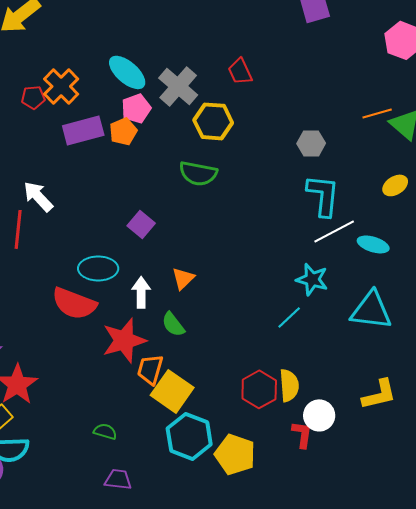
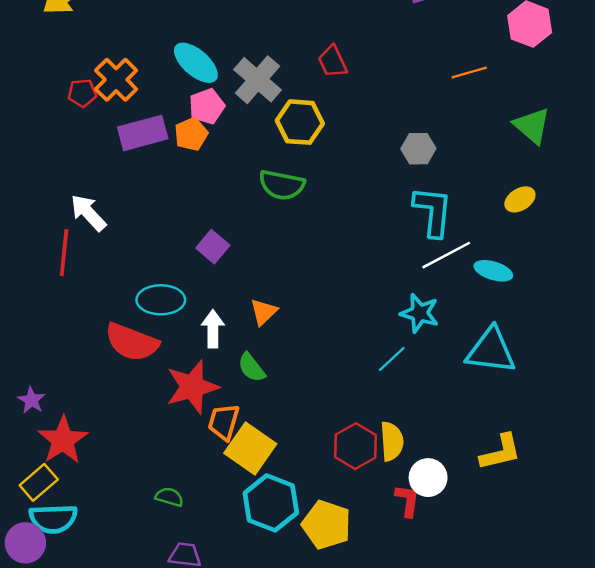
orange line: (377, 113) -> (469, 72), moved

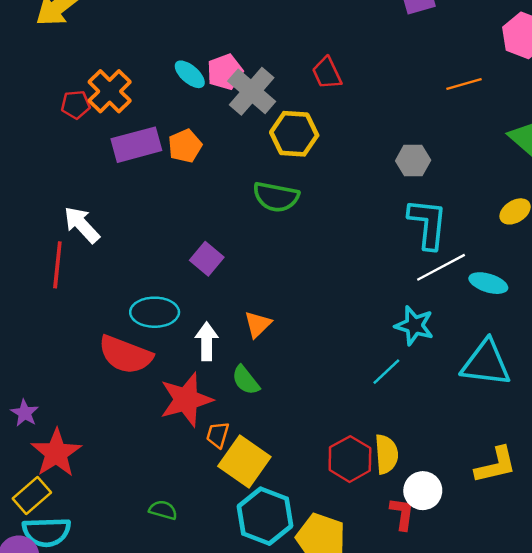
cyan ellipse: (196, 63) -> (190, 74), size x0.7
pink pentagon: (207, 106) -> (225, 72), moved
orange trapezoid: (224, 422) -> (218, 435), size x0.7

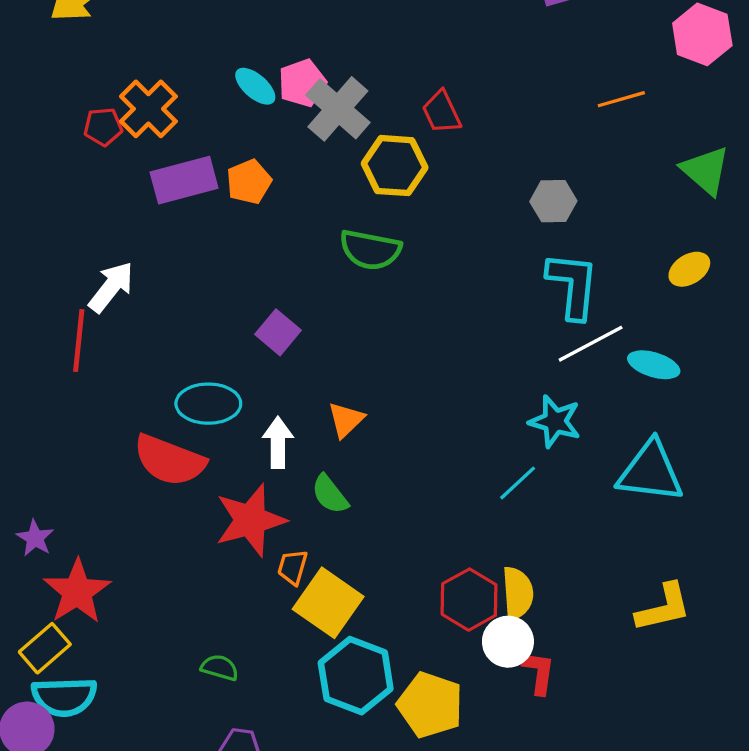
red trapezoid: (327, 73) -> (442, 112), moved
white arrow: (82, 225) -> (111, 287), turned 81
white circle: (423, 491) -> (508, 642), moved

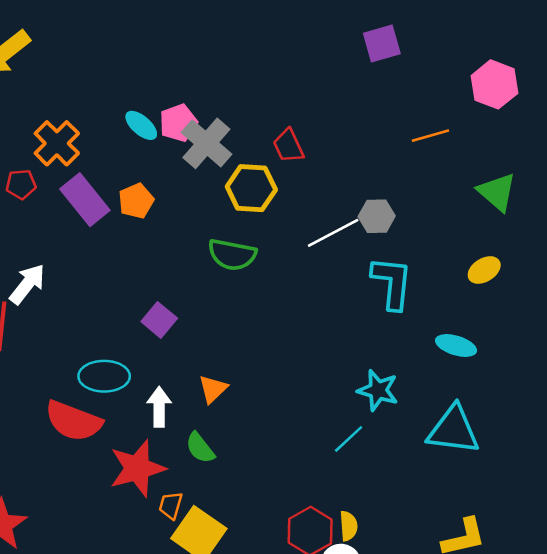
red pentagon: (103, 127) -> (21, 184), moved
purple rectangle: (184, 180) -> (85, 200), turned 66
white line: (591, 344) -> (333, 233), moved
yellow semicircle: (518, 593) -> (349, 526), size x0.7

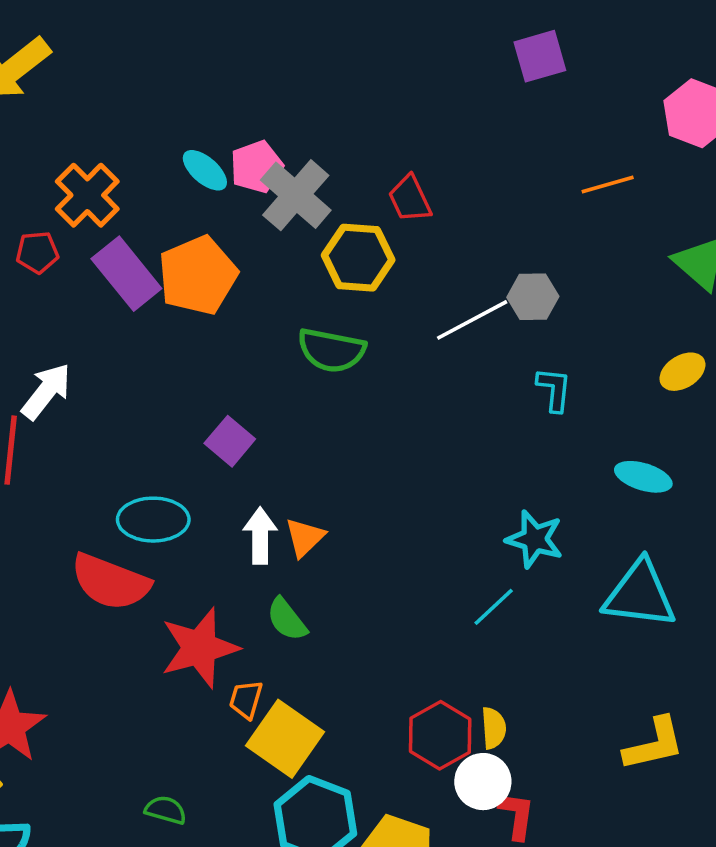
orange pentagon: (136, 201) -> (198, 275), size x1.6
cyan L-shape: (392, 283) -> (554, 389), size x0.6
white arrow: (159, 407) -> (260, 536), moved

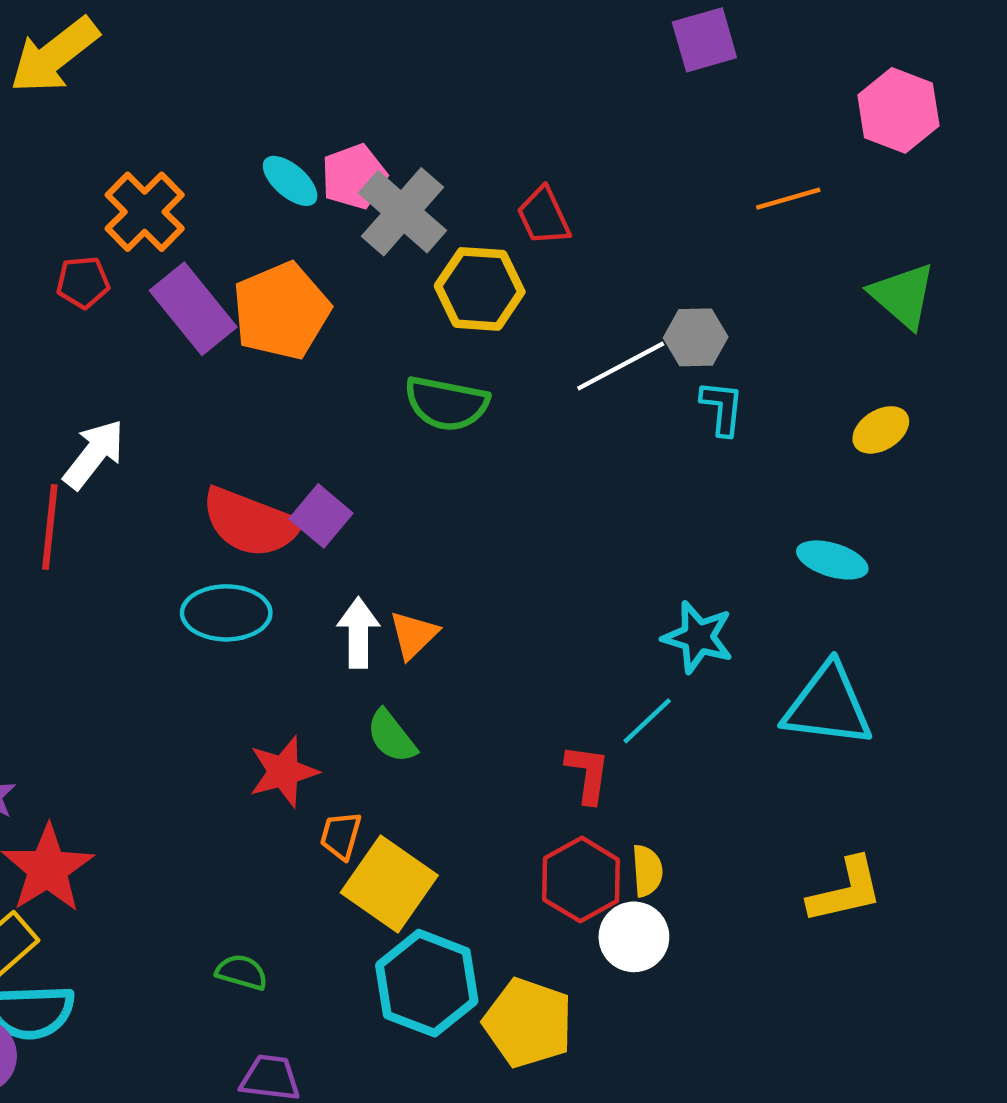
cyan L-shape: (554, 389) -> (722, 408), moved
red semicircle: (110, 582) -> (250, 523), moved
red star: (200, 648) -> (283, 772), size x0.7
red L-shape: (517, 815) -> (588, 774), moved

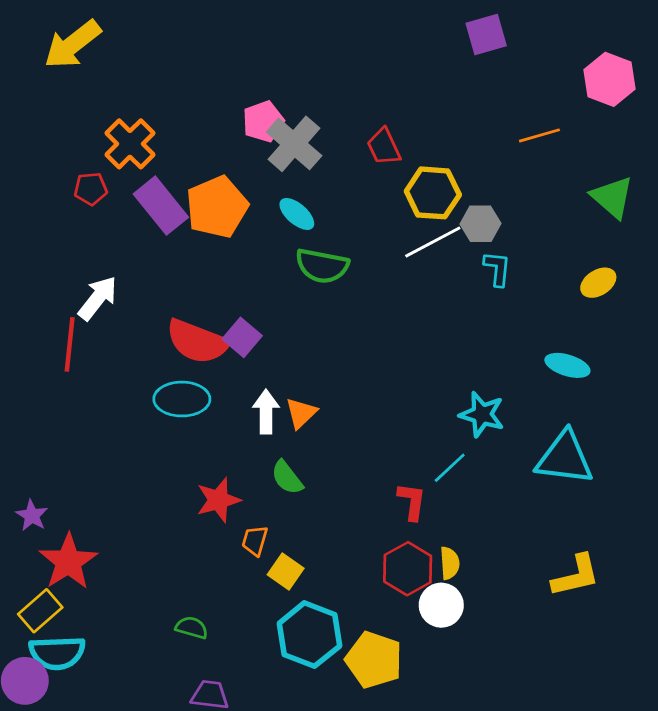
cyan ellipse: (290, 181) -> (297, 214), moved
yellow hexagon: (480, 289) -> (433, 193), moved
yellow square: (389, 884) -> (286, 571), size x0.6

